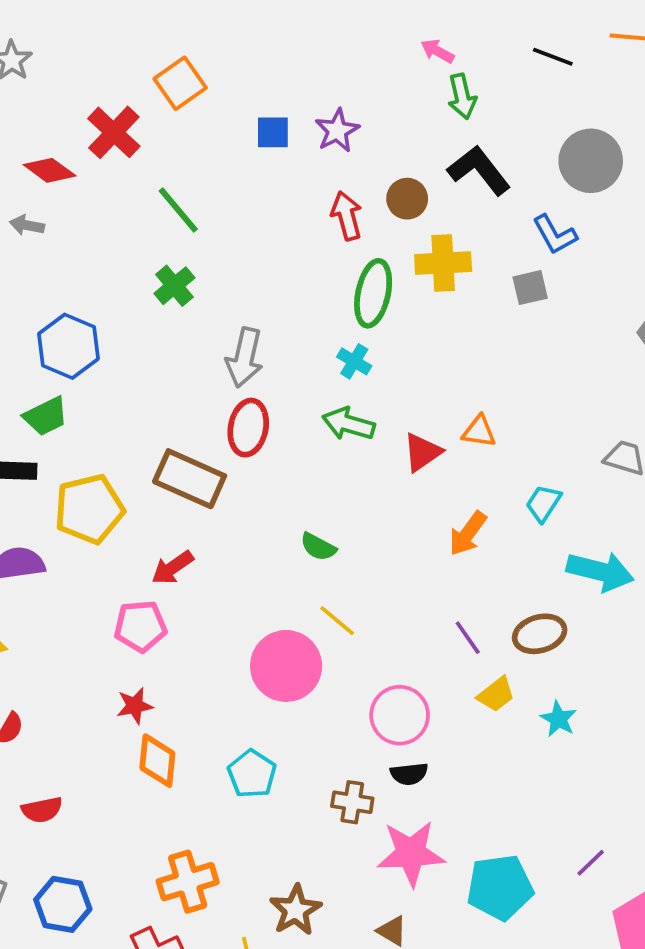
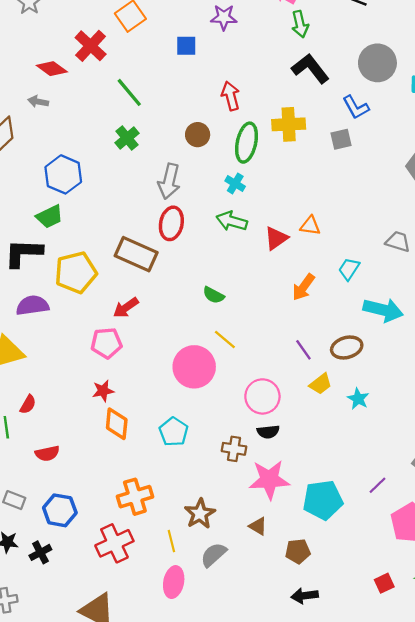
purple star: (337, 131) -> (224, 17), moved, turned 30
brown circle: (407, 199) -> (198, 135), moved

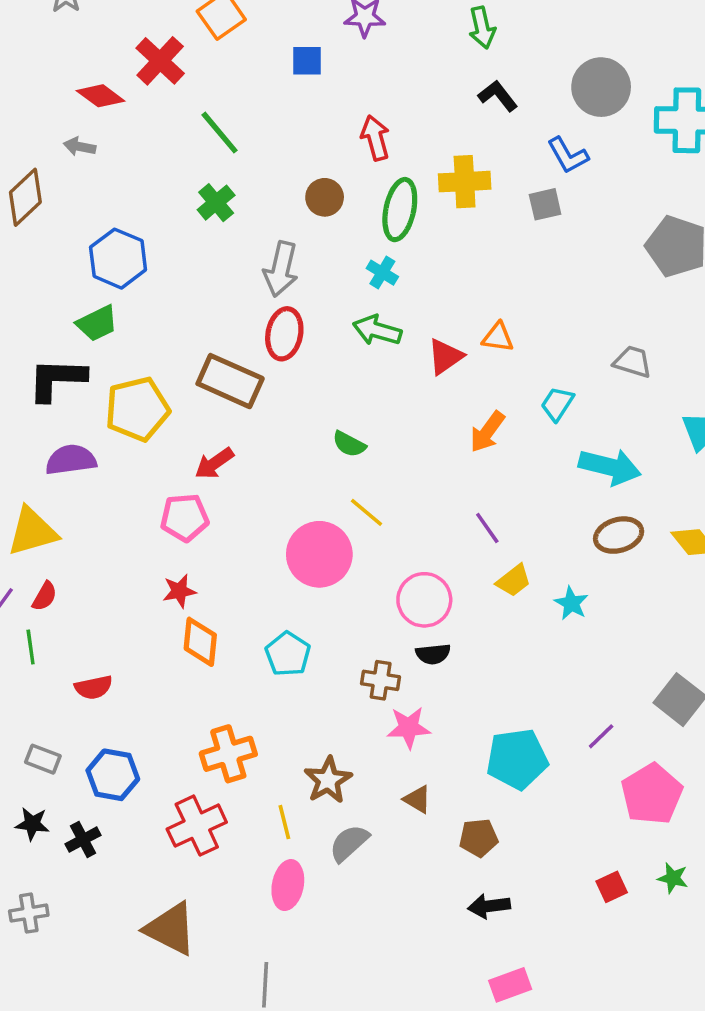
black L-shape: (310, 69) -> (498, 96), size x0.7
brown ellipse: (347, 348) -> (619, 535), moved
red semicircle: (28, 404) -> (45, 596), moved
pink star: (269, 480) -> (409, 728), moved, size x0.7

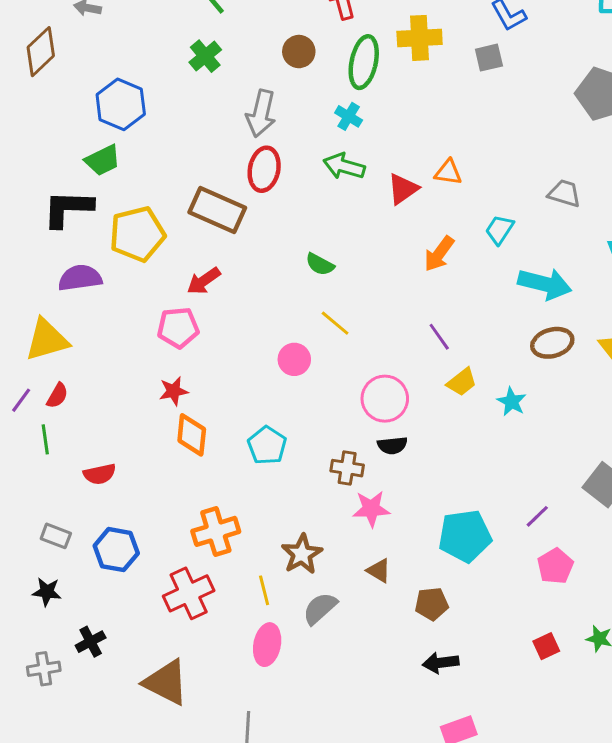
pink circle: (319, 554) -> (294, 359), size x0.6
pink pentagon: (652, 794) -> (555, 566), moved, size x0.7
black cross: (83, 840) -> (91, 642), moved

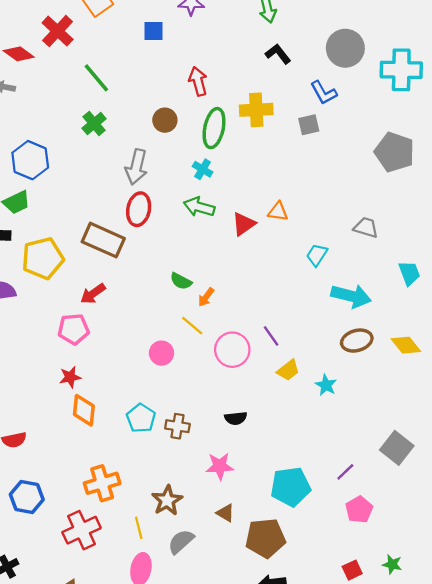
orange arrow: (439, 254) -> (206, 297), moved, size x0.7
pink circle: (385, 399) -> (232, 350), moved
brown cross: (347, 468) -> (177, 426), moved
brown pentagon: (432, 604) -> (265, 538), size x1.6

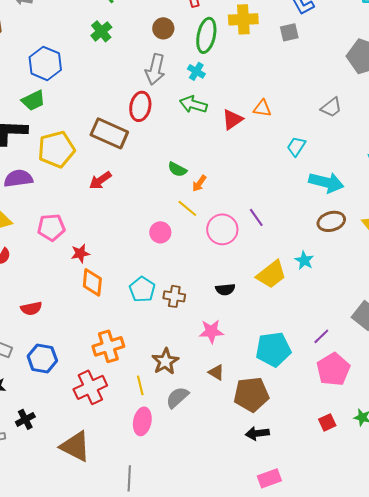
gray arrow: (136, 167) -> (155, 69), moved
gray trapezoid: (366, 227) -> (331, 107), moved, turned 125
pink pentagon: (74, 329) -> (51, 227), moved
yellow trapezoid: (288, 370) -> (271, 274), moved, size x1.5
pink pentagon: (359, 510) -> (333, 369), size x1.4

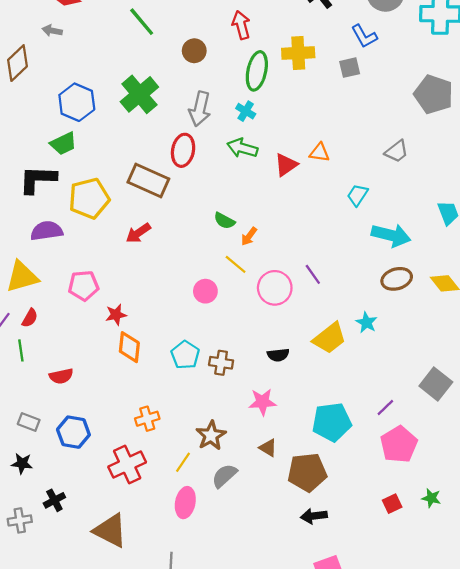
brown circle: (163, 28) -> (194, 51), moved
green cross: (101, 31) -> (139, 94), moved, size x1.6
orange cross: (108, 346) -> (147, 419), size x0.7
yellow line: (140, 385) -> (183, 462), turned 48

